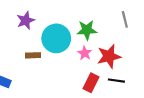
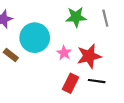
green star: (87, 30) -> (76, 17), moved
brown rectangle: (33, 55) -> (11, 55), turned 40

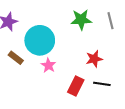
pink star: (64, 53) -> (48, 65), moved
red star: (89, 56) -> (94, 59), size x0.7

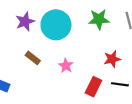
cyan circle: (40, 40) -> (56, 25), moved

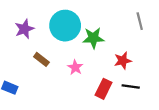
green star: (99, 19) -> (93, 38), moved
purple star: (25, 22) -> (24, 29), moved

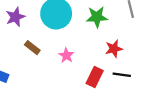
green star: (93, 38) -> (97, 17), moved

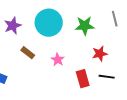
red rectangle: (95, 77) -> (83, 79), turned -42

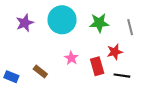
gray line: (115, 19) -> (130, 27), moved
brown rectangle: (28, 53) -> (40, 71), moved
red rectangle: (83, 79) -> (97, 66), moved

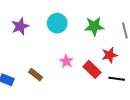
cyan circle: (62, 20) -> (57, 23), size x0.7
red rectangle: (97, 66) -> (92, 69), turned -30

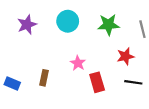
red rectangle: (92, 69) -> (97, 82), moved, turned 30
brown rectangle: (36, 75) -> (44, 78), turned 64

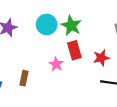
green star: (108, 25) -> (71, 26), moved, turned 30
red rectangle: (97, 82) -> (74, 50), moved

